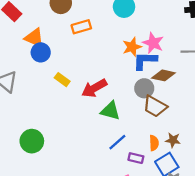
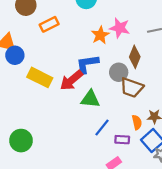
blue L-shape: (145, 61) -> (87, 64), moved
brown diamond: (163, 75) -> (135, 57), turned -70
yellow rectangle: (62, 80) -> (40, 77), size x1.6

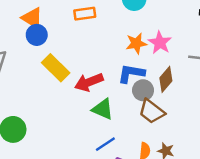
blue L-shape: (87, 64) -> (131, 73), moved

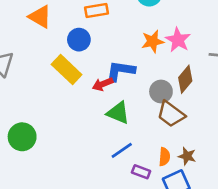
blue circle: (37, 35) -> (79, 40), moved
blue L-shape: (131, 73) -> (120, 71), moved
red arrow: (89, 82) -> (103, 84), size x0.7

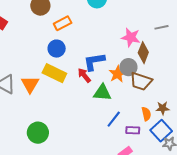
orange triangle: (40, 17) -> (30, 84), moved, turned 48
pink star: (178, 40) -> (131, 37), moved
orange star: (153, 41) -> (117, 74), moved
red arrow: (103, 84) -> (84, 75), turned 91

